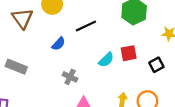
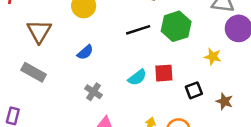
brown triangle: (22, 18) -> (39, 31), moved
black line: (86, 26) -> (138, 30), moved

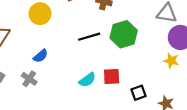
yellow star: (213, 57) -> (171, 61), moved
gray cross: (94, 92) -> (29, 79), moved

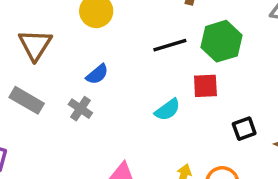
red square: (112, 76) -> (205, 86), moved

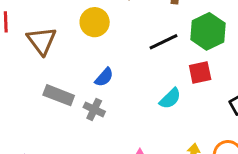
brown triangle: (35, 45) -> (42, 41), moved
gray rectangle: (27, 100) -> (59, 95), moved

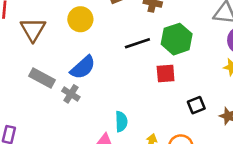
blue semicircle: (104, 77) -> (83, 67), size x1.5
cyan semicircle: (170, 98) -> (121, 122), moved, turned -54

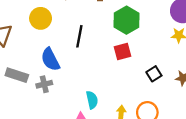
black line: (137, 43) -> (79, 36), moved, turned -50
blue semicircle: (83, 67) -> (50, 59), turned 115
gray cross: (71, 94) -> (44, 84), turned -35

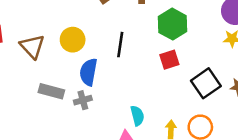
yellow circle: (41, 18) -> (73, 40), moved
blue semicircle: (50, 59) -> (88, 72), turned 40
black square: (154, 74) -> (206, 83), size x1.6

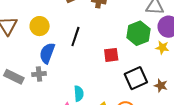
green hexagon: (172, 24) -> (138, 33), moved
gray rectangle: (51, 91) -> (14, 77), moved

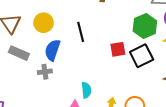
black line: (75, 36) -> (81, 32), turned -30
gray rectangle: (14, 77) -> (19, 53), moved
black square: (136, 78) -> (142, 56), moved

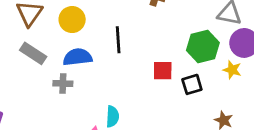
blue semicircle: (52, 50) -> (78, 57), turned 55
black square: (142, 56) -> (192, 84), size x0.7

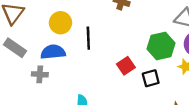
yellow circle: (72, 20) -> (60, 23), moved
red square: (163, 71) -> (126, 66), turned -36

